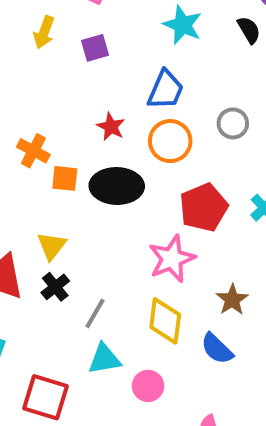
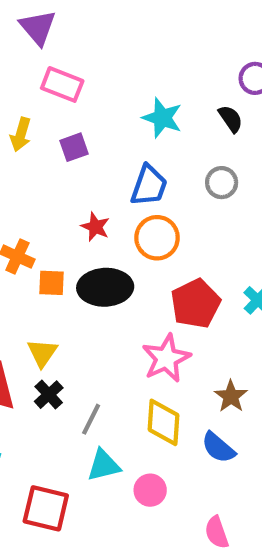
gray circle: (233, 123) -> (222, 183), moved

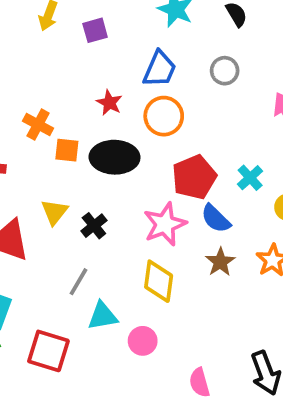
black cross: (49, 395) -> (94, 226), moved
gray line: (91, 419) -> (78, 282), moved
blue semicircle: (218, 448) -> (216, 219), moved

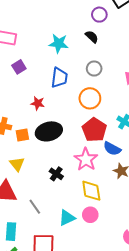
orange circle: (164, 116) -> (90, 98), moved
yellow triangle: (54, 212) -> (17, 164), moved
black cross: (94, 226) -> (56, 174), moved
gray line: (78, 282) -> (35, 207), moved, turned -49
pink circle: (143, 341) -> (90, 215), moved

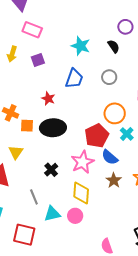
orange circle: (90, 98) -> (115, 113), moved
gray line: (35, 207) -> (34, 197), moved

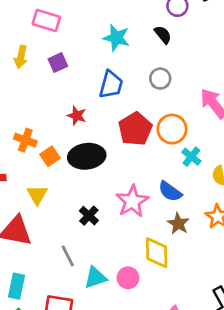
orange square: (27, 126) -> (50, 156), turned -32
red pentagon: (97, 136) -> (135, 129), moved
yellow diamond: (81, 193) -> (157, 253), moved

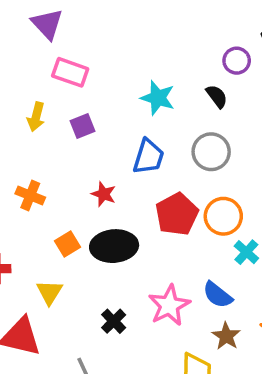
gray circle: (160, 79) -> (211, 152), size x1.4
orange cross: (25, 140) -> (30, 196), moved

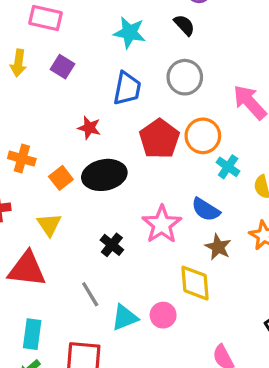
purple square: (82, 126) -> (62, 67), turned -30
orange cross: (30, 196) -> (22, 159), moved

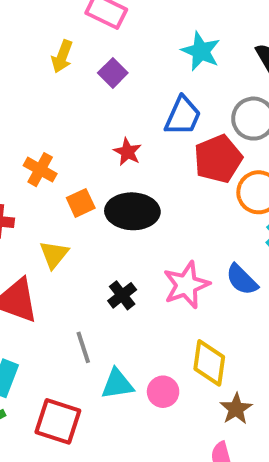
red pentagon: (159, 139) -> (218, 159), moved
brown star: (218, 247) -> (236, 409), moved

